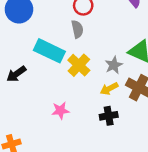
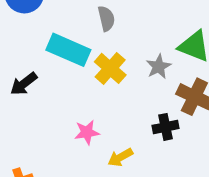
yellow arrow: (109, 89) -> (120, 157), moved
black cross: (109, 116) -> (165, 127), moved

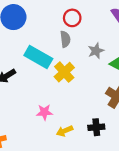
gray star: (159, 67) -> (96, 51), moved
black cross: (165, 127) -> (96, 127), moved

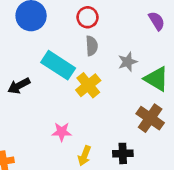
red circle: (72, 18) -> (88, 17), moved
yellow arrow: (65, 131) -> (84, 156), turned -49

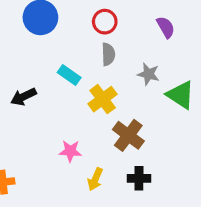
purple semicircle: (157, 21) -> (166, 27), moved
gray star: (128, 62) -> (148, 74), turned 30
cyan rectangle: (58, 65) -> (69, 75), size x0.6
brown cross: (150, 118) -> (128, 135), moved

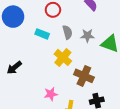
gray semicircle: (108, 54) -> (67, 32), moved
cyan rectangle: (69, 75) -> (42, 34), moved

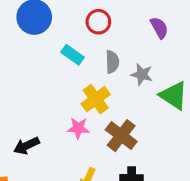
black arrow: (14, 68) -> (26, 146), moved
pink star: (51, 94) -> (78, 128), moved

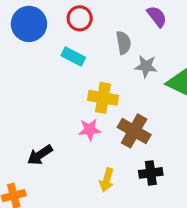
red circle: (98, 22) -> (80, 18), moved
gray semicircle: (112, 62) -> (124, 43), moved
yellow cross: (96, 99) -> (103, 98), turned -36

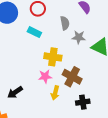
yellow arrow: (107, 180) -> (55, 93), moved

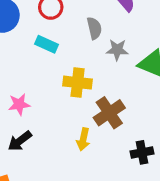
pink star: (45, 76) -> (19, 104), moved
brown cross: (72, 77) -> (109, 113), turned 30
black cross: (83, 102) -> (142, 152), moved

